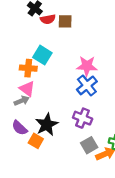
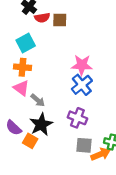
cyan square: (42, 55) -> (26, 43), moved, turned 30
gray arrow: (22, 101) -> (38, 100), moved, turned 64
gray square: (89, 145) -> (84, 145), turned 35

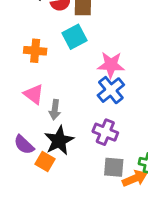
cyan square: (26, 43) -> (74, 37), moved
orange cross: (22, 67) -> (35, 51), moved
gray arrow: (38, 100) -> (55, 110), turned 56

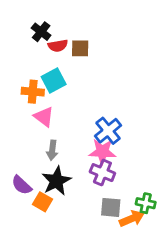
cyan square: (74, 37) -> (54, 80), moved
pink star: (111, 65) -> (102, 152), moved
pink triangle: (34, 94) -> (44, 117), moved

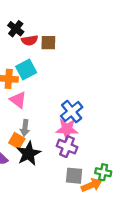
orange square: (42, 202) -> (17, 141), moved

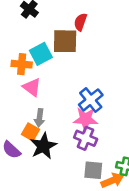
red semicircle: (30, 40) -> (80, 22), moved, turned 119
brown square: (48, 43) -> (65, 41), moved, size x1.5

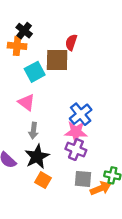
orange cross: (22, 64) -> (17, 46), moved
orange square: (31, 132) -> (43, 180), moved

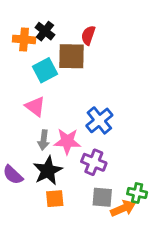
black cross: (24, 31) -> (45, 31), moved
pink star: (76, 132) -> (67, 141), moved
orange square: (43, 180) -> (55, 199), turned -35

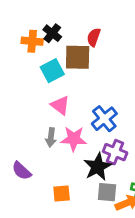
pink triangle: (35, 106) -> (60, 105), moved
purple cross: (94, 162) -> (115, 152), moved
black star: (48, 171) -> (98, 167), moved

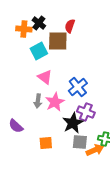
pink star: (74, 139) -> (55, 102), turned -30

